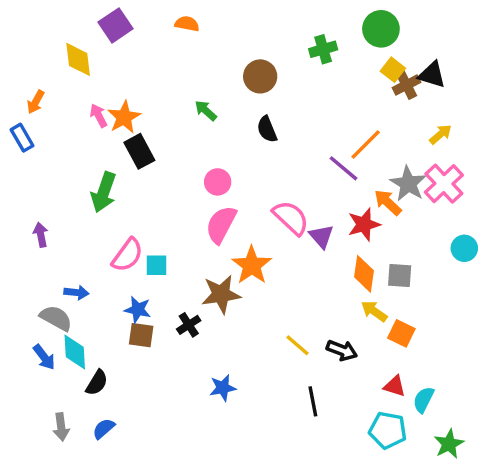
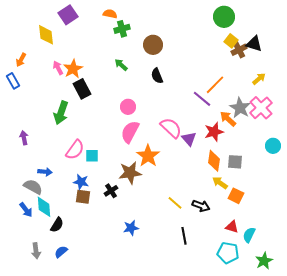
green cross: (323, 49) -> (122, 29), moved

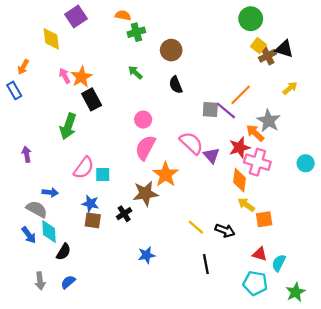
pink cross: (261, 108) -> (257, 162), moved, turned -30
gray square: (235, 162) -> (210, 109), moved
orange square: (236, 196) -> (264, 219), turned -35

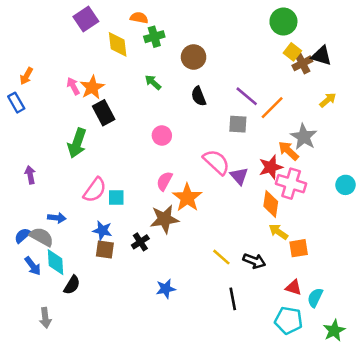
yellow diamond: (51, 39) -> (118, 44), moved
purple line: (226, 111) -> (247, 96), moved
pink semicircle: (145, 148) -> (164, 181), moved, size x0.7
blue semicircle: (68, 282) -> (23, 236), moved

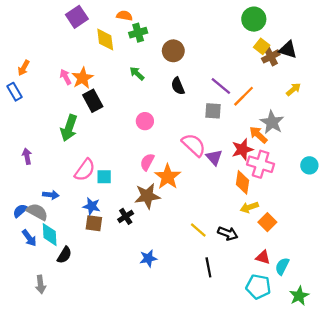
yellow arrow: (278, 232) -> (249, 207), turned -54
orange square: (299, 248) -> (267, 222), turned -36

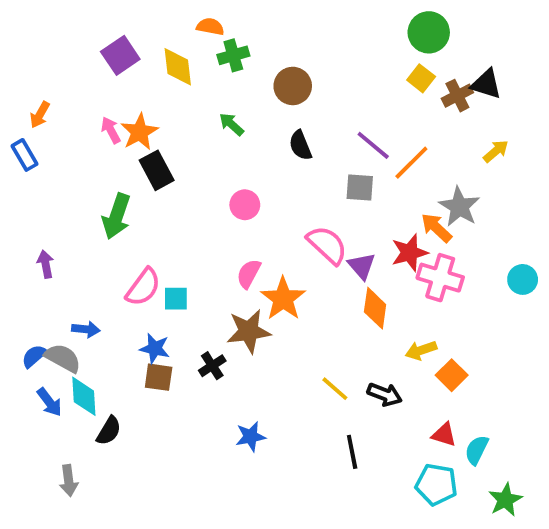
purple square: (77, 17) -> (120, 55), moved
yellow square: (262, 46) -> (421, 78), moved
orange diamond: (242, 182) -> (375, 308), moved

